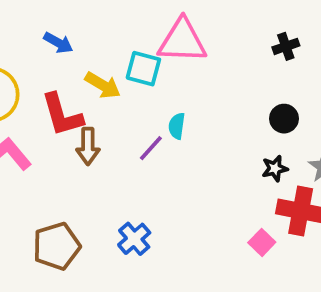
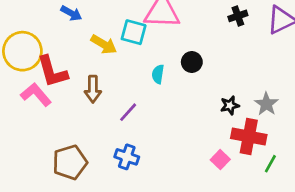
red L-shape: (62, 115) -> (52, 71), moved
black circle: (284, 119) -> (192, 62), moved
purple line: (151, 148) -> (128, 112), moved
blue cross: (134, 239) -> (127, 157), turned -30

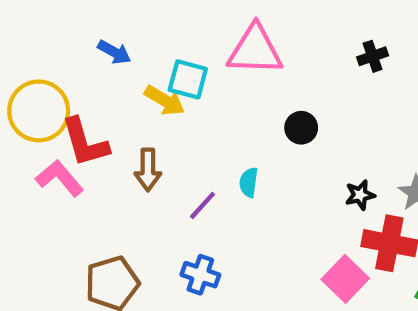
cyan square: (134, 32) -> (188, 79), moved
cyan semicircle: (158, 74) -> (249, 182), moved
pink square: (220, 160) -> (345, 279), size x1.5

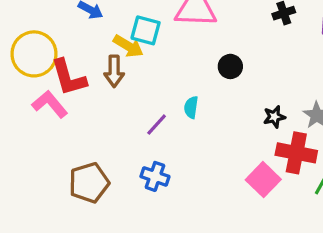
brown arrow: (148, 170) -> (114, 71), moved

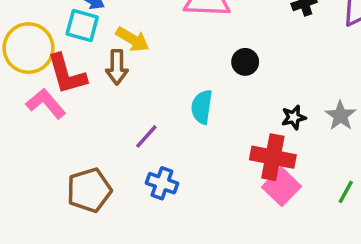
cyan square: (146, 30) -> (82, 26), moved
cyan semicircle: (191, 107) -> (202, 107), size x1.4
purple line: (157, 125) -> (146, 136), moved
red cross: (296, 153) -> (273, 157), moved

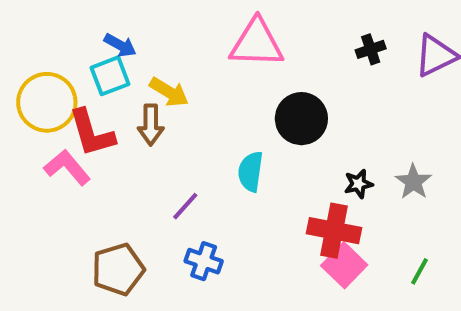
cyan square: (82, 26) -> (110, 76), turned -36
black circle: (245, 62) -> (301, 119), size x1.6

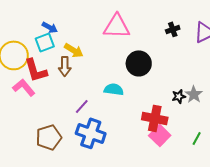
cyan semicircle: (250, 172) -> (114, 89), turned 90
black star: (358, 184) -> (179, 96), moved
blue cross: (204, 261) -> (91, 133), size x1.6

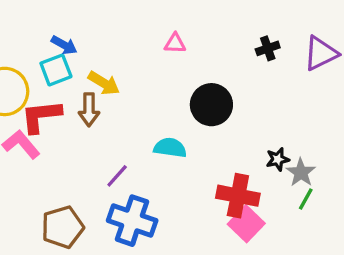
pink triangle: (117, 26) -> (175, 43), size x0.5
red L-shape: (36, 70) -> (41, 116), turned 100
gray star: (194, 94) -> (301, 173), moved
green line: (197, 138) -> (306, 199), moved

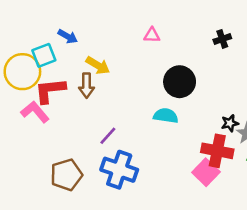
cyan square: (56, 70) -> (44, 55), moved
cyan semicircle: (170, 148) -> (166, 116), moved
red cross: (238, 196) -> (217, 151), moved

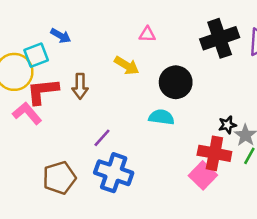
black cross: (222, 39) -> (220, 38), size x2.0
yellow arrow: (98, 65) -> (127, 65), moved

